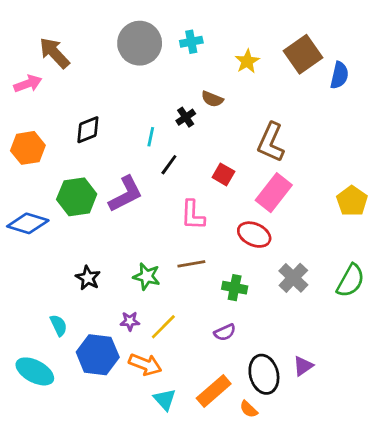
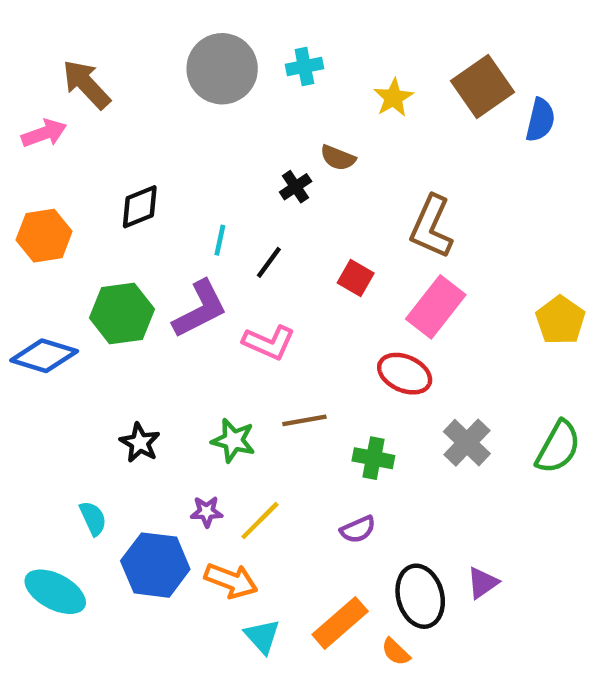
cyan line: (151, 137) -> (220, 240), moved
pink L-shape: (193, 215) -> (269, 342), moved, turned -68

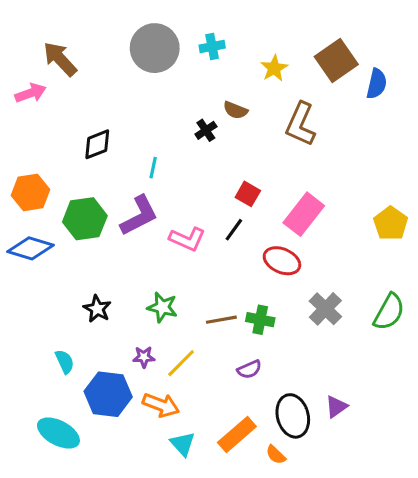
brown L-shape: (431, 227) -> (301, 124), moved
orange hexagon: (44, 236) -> (31, 192), moved
black line: (269, 262) -> (234, 230), moved
brown line: (304, 420) -> (221, 320), moved
cyan ellipse: (55, 592) -> (58, 433), moved

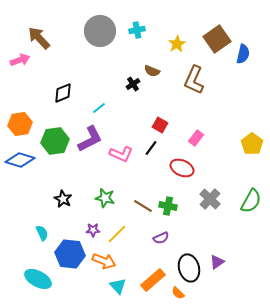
cyan line: (153, 168) -> (99, 108), turned 40
pink rectangle: (304, 214) -> (196, 138), size x0.6
brown line: (221, 320) -> (143, 206), turned 42

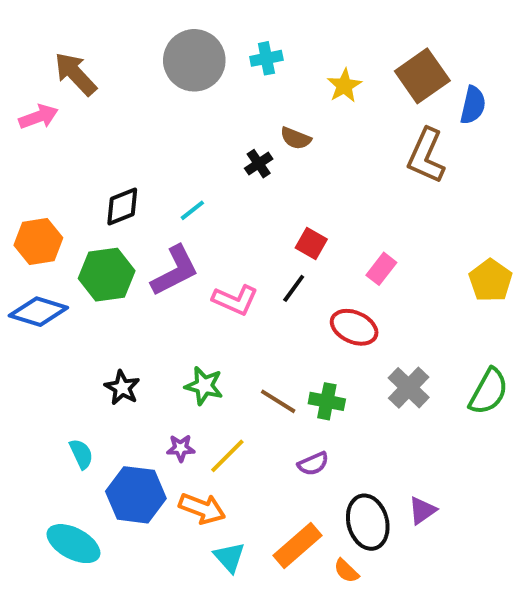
brown L-shape: (194, 80) -> (426, 156), moved
black diamond: (63, 93) -> (122, 206), moved

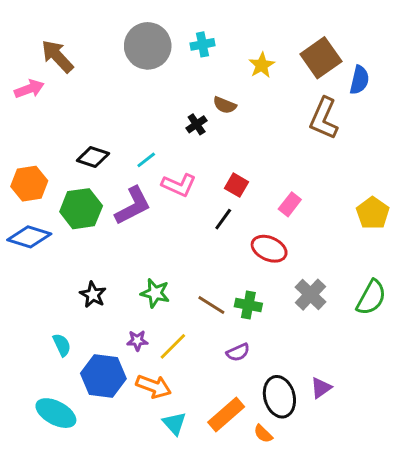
black diamond: (122, 206) -> (93, 157), turned 40
pink L-shape: (235, 300) -> (179, 185), moved

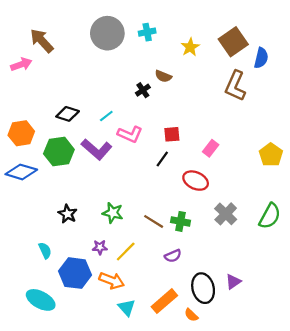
red square: (237, 185) -> (172, 134), turned -35
purple L-shape: (133, 206) -> (97, 149), turned 68

